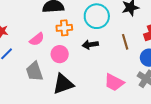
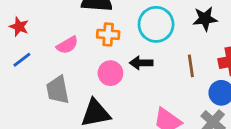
pink circle: (60, 54) -> (110, 73), moved

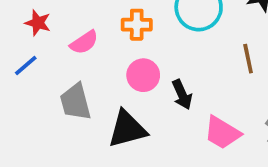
red star: (19, 27) -> (38, 23), moved
black arrow: (141, 63) -> (182, 95), moved, turned -110

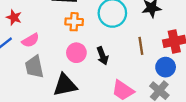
pink semicircle: (84, 42) -> (31, 40), moved
black arrow: (182, 95) -> (102, 56), moved

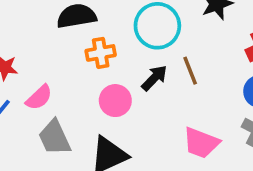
brown line: (141, 46) -> (190, 71), moved
black arrow: (102, 56) -> (154, 78), moved, turned -102

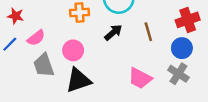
brown line: (190, 71) -> (148, 32), moved
pink circle: (115, 101) -> (73, 50), moved

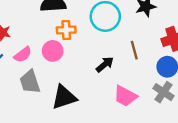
black arrow: (113, 32) -> (105, 64), moved
pink circle: (73, 50) -> (53, 51), moved

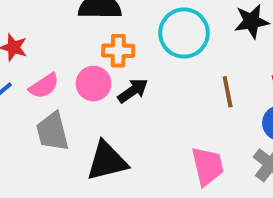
black arrow: (105, 64) -> (133, 91), moved
pink trapezoid: (125, 96) -> (207, 166), turned -135

